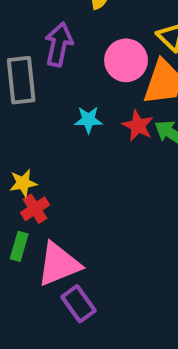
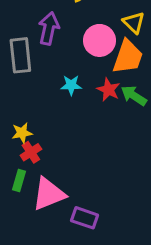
purple rectangle: (79, 304) -> (85, 218), moved, turned -35

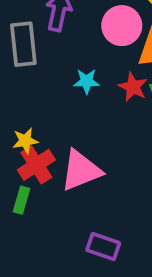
red cross: (31, 152) -> (36, 165), size x1.4
pink triangle: (49, 194) -> (81, 170), moved

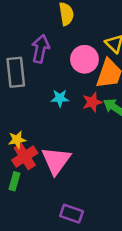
red star: (133, 87) -> (92, 102), turned 30
pink triangle: (81, 170) -> (56, 160), turned -32

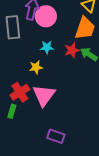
pink circle: (84, 59) -> (46, 16), moved
yellow star: (17, 140) -> (36, 67), moved

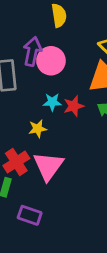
red star: (72, 50) -> (74, 106), moved
purple rectangle: (56, 136) -> (30, 215), moved

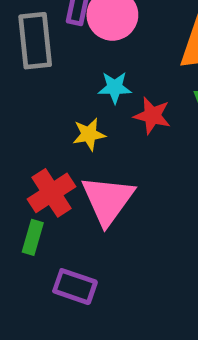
red star: (74, 106) -> (152, 116), moved, turned 30

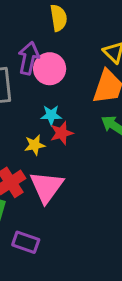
red star: (152, 116) -> (62, 133), moved, turned -30

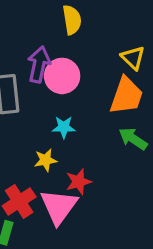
red star: (62, 133) -> (79, 182), moved

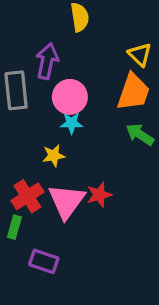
pink circle: (62, 76) -> (70, 97), moved
red star: (79, 182) -> (99, 195), moved

